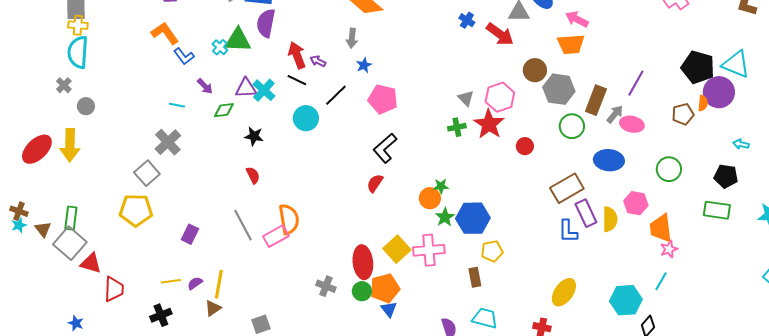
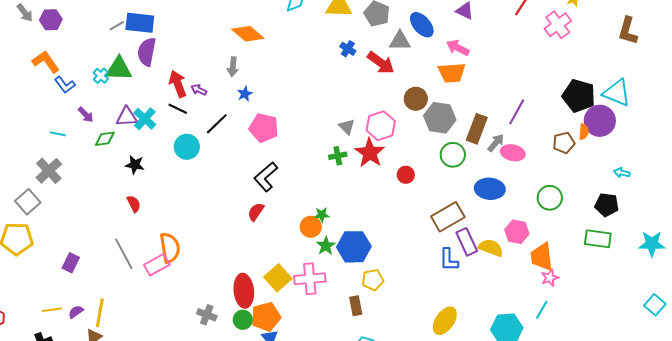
yellow semicircle: (610, 219) -> (491, 248), turned -70

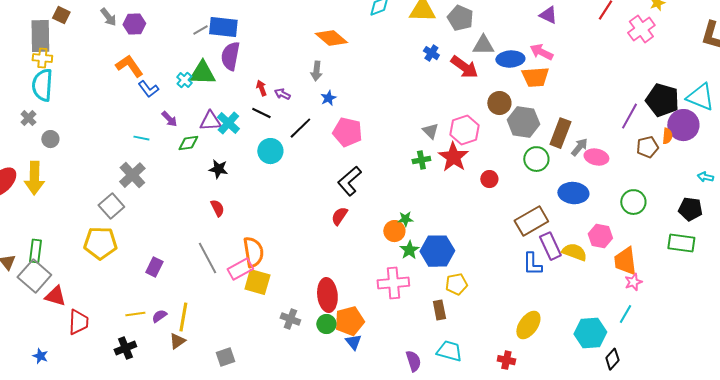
blue ellipse: (422, 25) -> (510, 59), moved, turned -52
red arrow: (178, 84) -> (261, 88), size x0.6
purple line: (517, 112) -> (629, 116), moved
yellow square: (278, 278) -> (257, 282), moved, turned -32

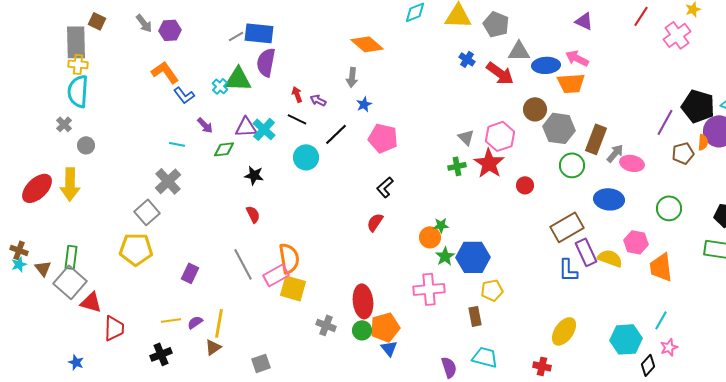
black L-shape: (349, 181) -> (385, 187), size x0.7
pink star: (633, 282) -> (669, 347), moved

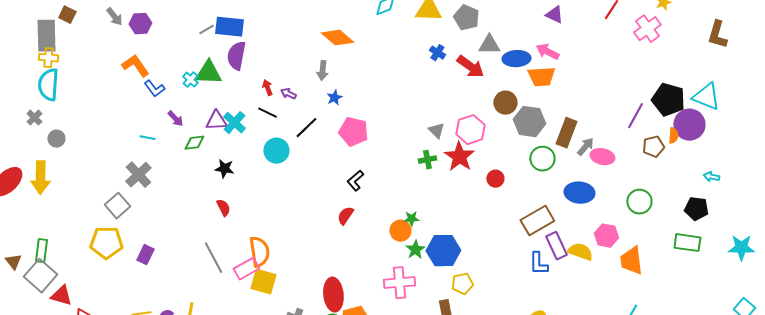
purple rectangle: (190, 273) -> (145, 255), moved

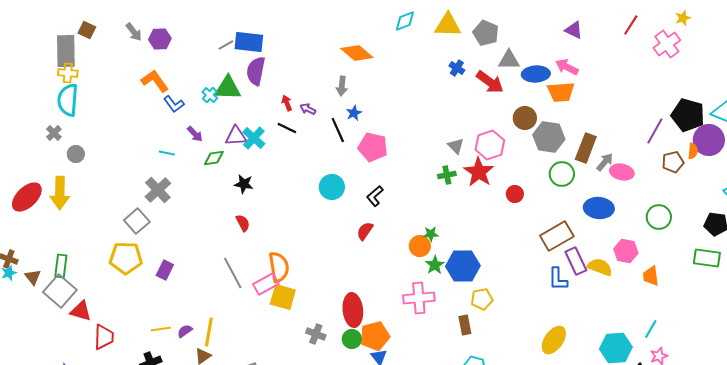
black line: (306, 128) -> (338, 130), moved, turned -70
cyan circle: (276, 151) -> (332, 187), moved
orange trapezoid: (631, 261) -> (651, 276), size x0.7

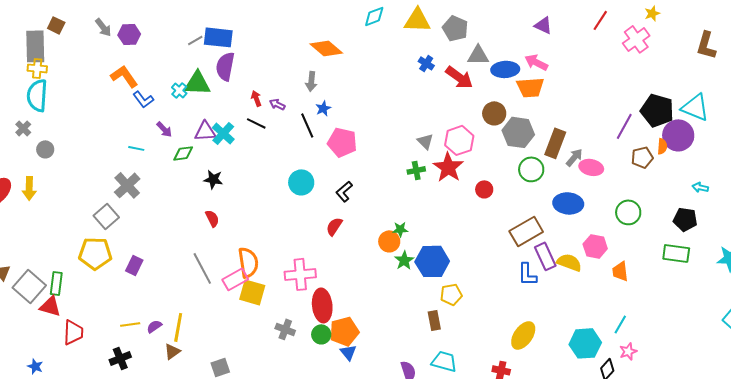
yellow arrow: (60, 193) -> (29, 188), size x0.7
green rectangle: (61, 266) -> (56, 283), moved
pink cross: (419, 298) -> (300, 274), moved

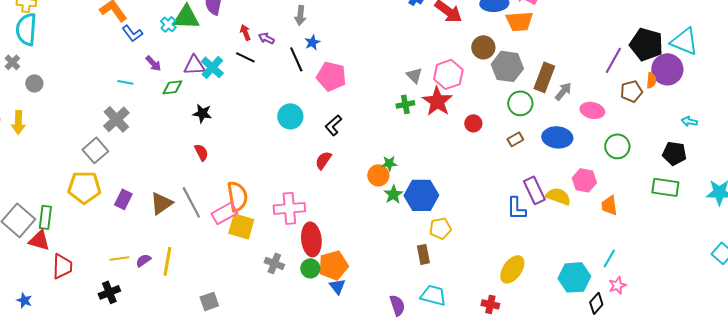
pink ellipse: (591, 167) -> (592, 110), moved
brown rectangle: (526, 231) -> (515, 139), moved, size x0.5
brown triangle: (172, 351) -> (161, 203), moved, size x1.4

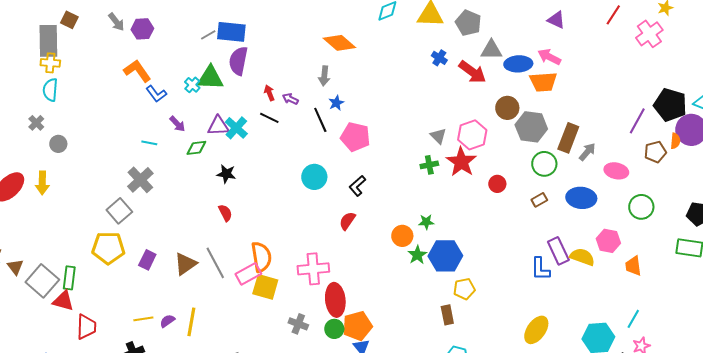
cyan semicircle: (26, 29) -> (50, 90), size x0.7
green star: (389, 163) -> (426, 222), moved

